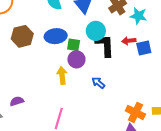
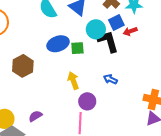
brown hexagon: (22, 36) -> (23, 66), moved
blue square: (144, 48) -> (116, 22), moved
purple circle: (76, 59) -> (87, 101), moved

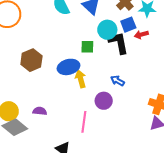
blue ellipse: (58, 44) -> (68, 67), moved
purple circle: (87, 101) -> (104, 101), moved
purple semicircle: (35, 116) -> (40, 111), turned 32

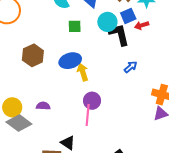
green square: (87, 47) -> (75, 26), moved
blue arrow: (118, 81) -> (131, 67), moved, turned 112
purple circle: (104, 101) -> (92, 101), moved

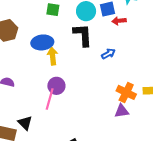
black L-shape: (119, 34) -> (83, 35), moved
blue arrow: (131, 67) -> (108, 54), moved

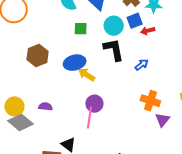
yellow arrow: (53, 56) -> (87, 75), turned -42
orange cross: (126, 92) -> (150, 101), moved
purple triangle: (122, 111) -> (162, 120), turned -35

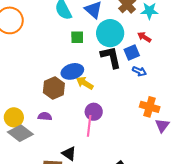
blue square: (135, 21) -> (132, 52), moved
cyan circle: (114, 26) -> (110, 33), size x1.4
red arrow: (148, 31) -> (144, 37), turned 48
brown hexagon: (38, 56) -> (54, 88), moved
blue arrow: (142, 65) -> (139, 71), turned 64

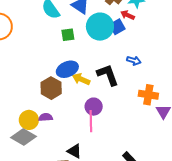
red arrow: (144, 37) -> (128, 15), moved
blue square: (132, 52) -> (117, 27), moved
black L-shape: (111, 57) -> (108, 75), moved
yellow circle: (14, 117) -> (29, 120), moved

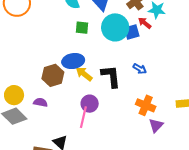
yellow circle: (29, 120) -> (14, 95), moved

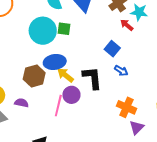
cyan circle: (115, 27) -> (43, 31), moved
blue square: (132, 32) -> (112, 49), moved, turned -35
purple circle: (90, 104) -> (71, 95), moved
pink line: (83, 117) -> (58, 106), moved

